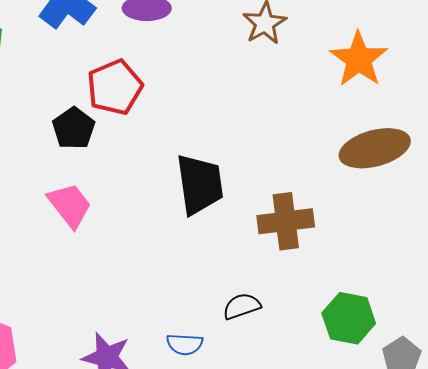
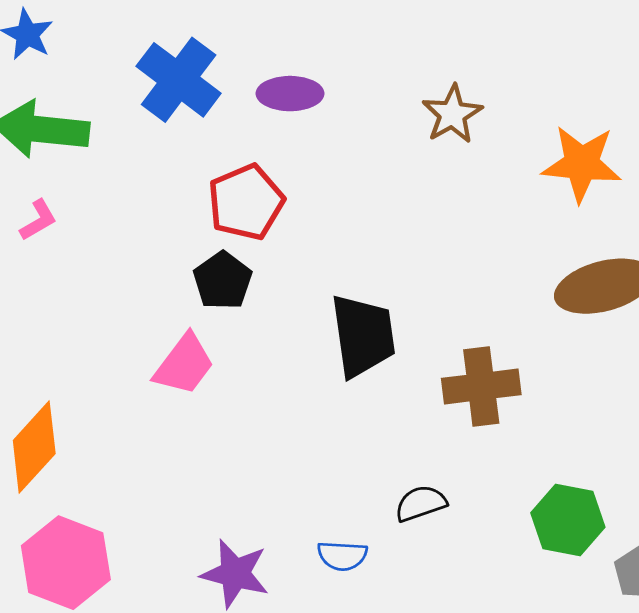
orange star: (359, 59) -> (582, 164), turned -30
black pentagon: (74, 128) -> (223, 281), moved
pink trapezoid: (70, 205) -> (184, 365), turned 75

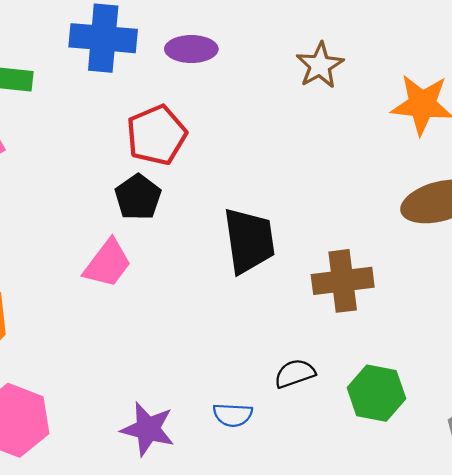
blue cross: (179, 80) -> (103, 38), turned -32
green hexagon: (568, 520) -> (376, 393), moved

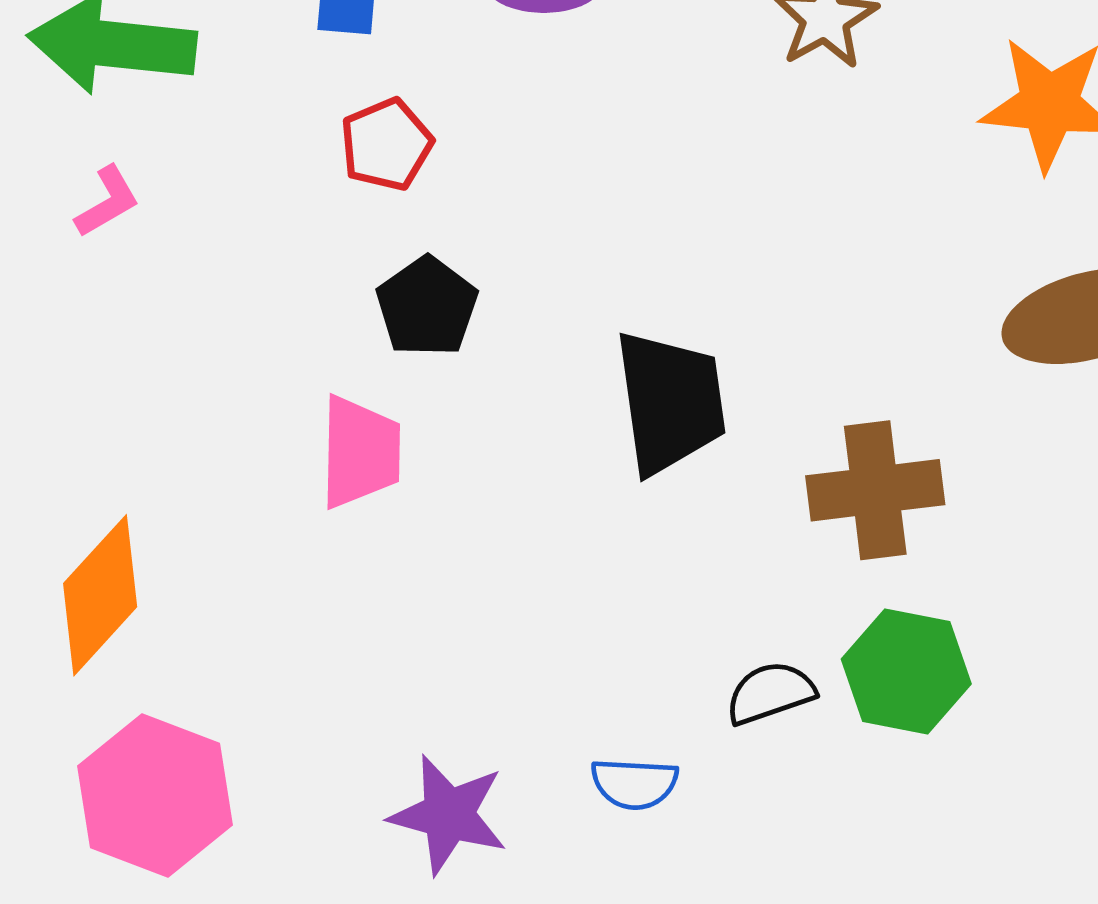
red pentagon: (157, 135) -> (386, 144), moved, size x0.7
pink trapezoid: (108, 264) -> (360, 452), turned -36
green hexagon: (376, 393) -> (906, 672), moved

